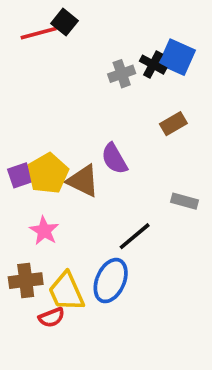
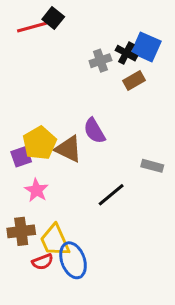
brown rectangle: (173, 124) -> (134, 80), moved
purple square: (20, 175) -> (21, 157), moved
blue ellipse: (111, 281) -> (73, 260), moved, turned -44

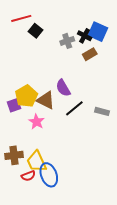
black square: (53, 18) -> (35, 31), moved
pink star: (36, 190) -> (37, 122), moved
black line: (111, 195) -> (74, 108), moved

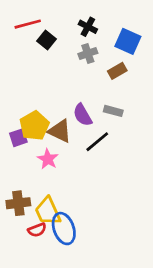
black cross: (85, 36) -> (88, 27), moved
gray rectangle: (102, 111) -> (113, 111), moved

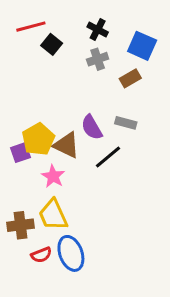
yellow trapezoid: (48, 211) -> (53, 215), moved

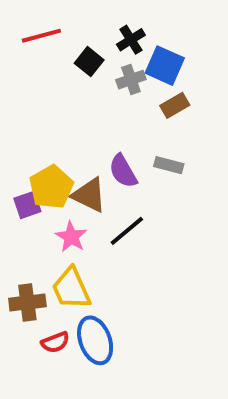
black cross: (98, 29) -> (131, 40), turned 30
black square: (52, 44) -> (89, 62), moved
blue square: (142, 46) -> (165, 66), moved
black line: (108, 157) -> (127, 231), moved

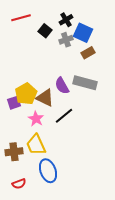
gray rectangle: (169, 165) -> (85, 83), size x1.6
red semicircle: (55, 342) -> (19, 184), moved

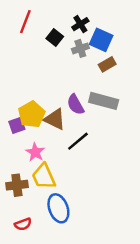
red line: (21, 18) -> (25, 22), turned -54
pink star: (36, 119) -> (35, 152), moved

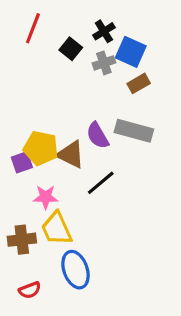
yellow pentagon: (32, 114) -> (41, 148), turned -30
pink star: (35, 152) -> (46, 197), turned -30

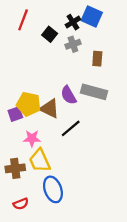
blue square: (131, 52) -> (92, 16), moved
brown rectangle: (139, 83) -> (97, 59), turned -56

